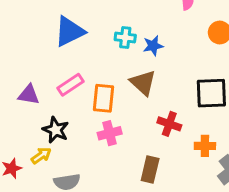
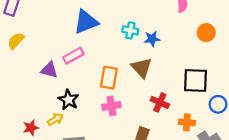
pink rectangle: (71, 85) -> (73, 56), moved

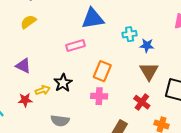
cyan cross: (130, 30) -> (130, 34), turned -32
brown triangle: (142, 68) -> (149, 71), moved
purple triangle: (49, 70) -> (23, 66), moved
yellow arrow: (55, 119) -> (43, 90), moved

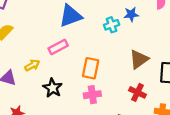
blue star: (147, 45) -> (131, 14), moved
brown triangle: (149, 71) -> (139, 59), turned 36
yellow arrow: (43, 90) -> (32, 65), moved

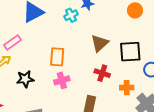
pink rectangle: (58, 47) -> (12, 43), moved
black star: (53, 88) -> (25, 79), turned -30

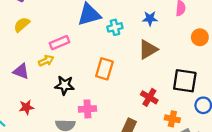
cyan cross: (71, 15) -> (115, 27), moved
brown triangle: (100, 43) -> (148, 49), moved
pink cross: (62, 80) -> (87, 109), moved

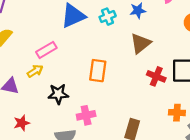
cyan cross: (115, 27) -> (108, 17), moved
red cross: (149, 97) -> (156, 76), moved

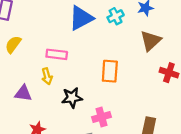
pink rectangle: (46, 50) -> (57, 54), turned 42
yellow arrow: (35, 71) -> (47, 76), turned 112

